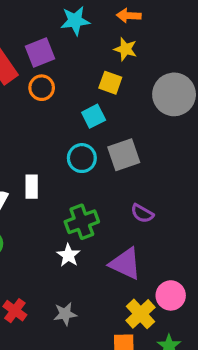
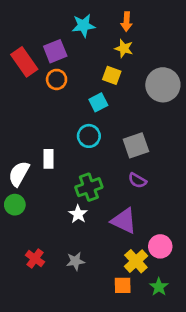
orange arrow: (129, 16) -> (127, 22), turned -90
gray square: (124, 155) -> (136, 145), moved

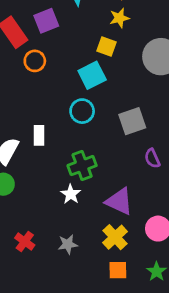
yellow star: (124, 48) -> (119, 18), turned -30
orange circle: (57, 79) -> (35, 61), moved
cyan square: (98, 102) -> (92, 75), size x1.4
purple semicircle: (137, 180) -> (152, 158), moved, turned 36
yellow cross: (136, 261) -> (115, 237), moved

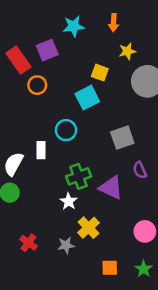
yellow star: (119, 18) -> (127, 51), moved
cyan circle: (82, 111) -> (66, 130), moved
purple triangle: (119, 201) -> (111, 188), moved
yellow cross: (115, 237) -> (89, 228), moved

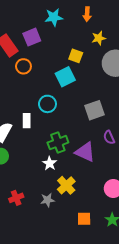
red cross: (28, 243) -> (16, 198), turned 32

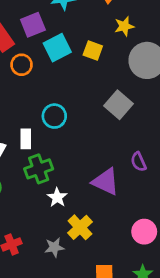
cyan square: (65, 77) -> (57, 48), moved
gray square: (94, 110) -> (119, 105), moved, turned -30
green cross: (58, 143) -> (39, 169), moved

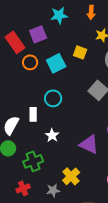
cyan square: (57, 48) -> (56, 63), moved
green cross: (39, 169) -> (33, 161), moved
white star: (57, 197) -> (52, 135), moved

